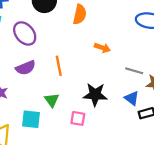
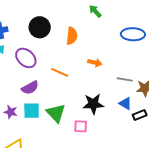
orange line: (59, 66) -> (60, 72), moved, turned -48
green triangle: (52, 100) -> (56, 113), size x1.5
cyan square: (31, 119) -> (32, 111), moved

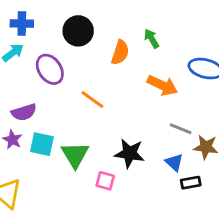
green arrow: (95, 11) -> (152, 39), moved
orange arrow: (95, 63) -> (162, 85), moved, size x1.5
purple semicircle: (30, 88) -> (24, 112), moved

